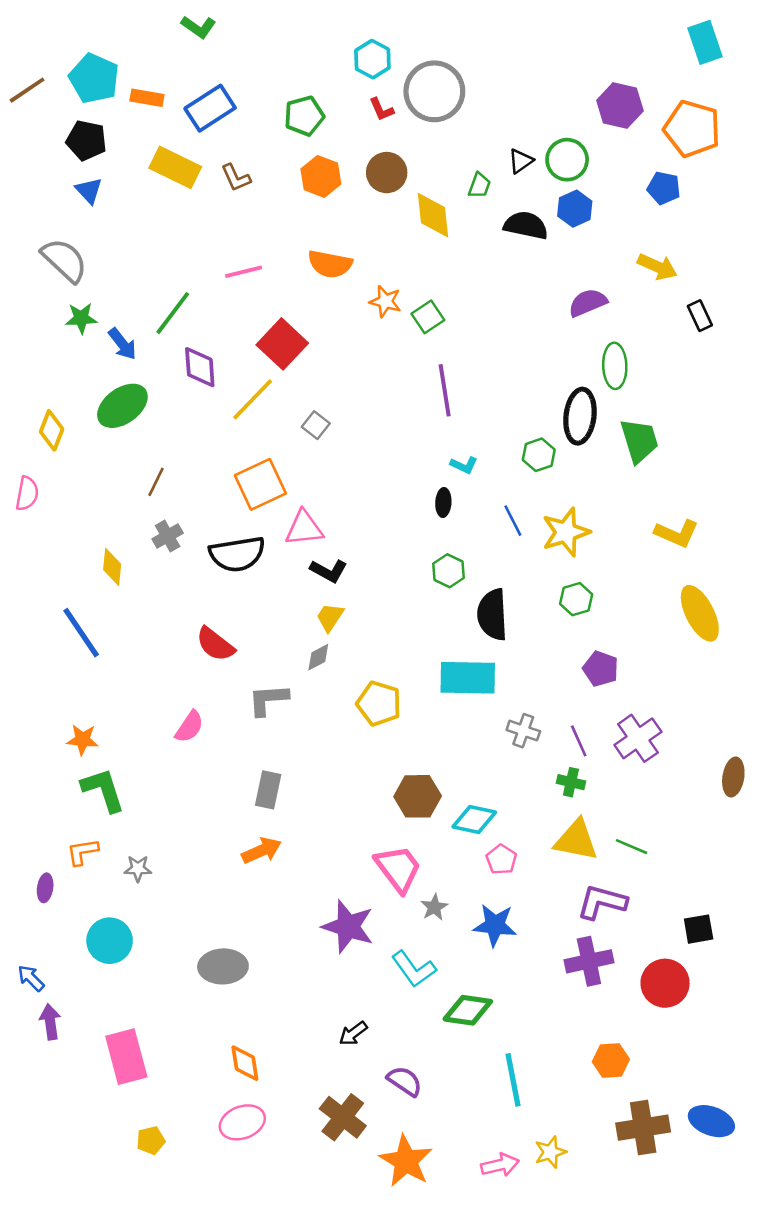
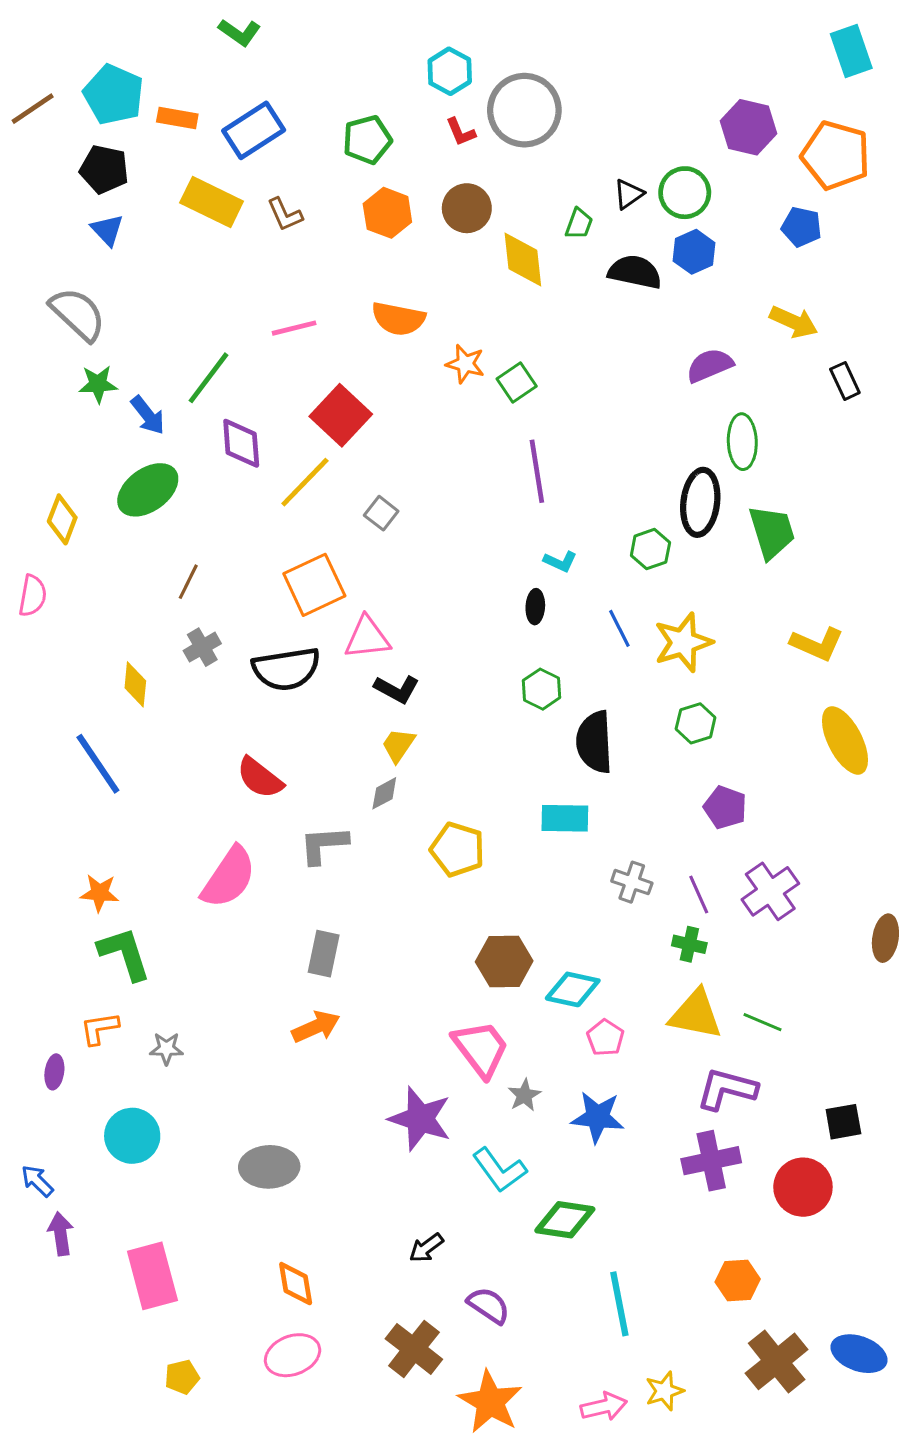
cyan rectangle: (468, 678) -> (565, 818), size x0.7
pink semicircle: (189, 727) -> (229, 877), size x1.6
brown cross: (643, 1128) -> (777, 1361), turned -30

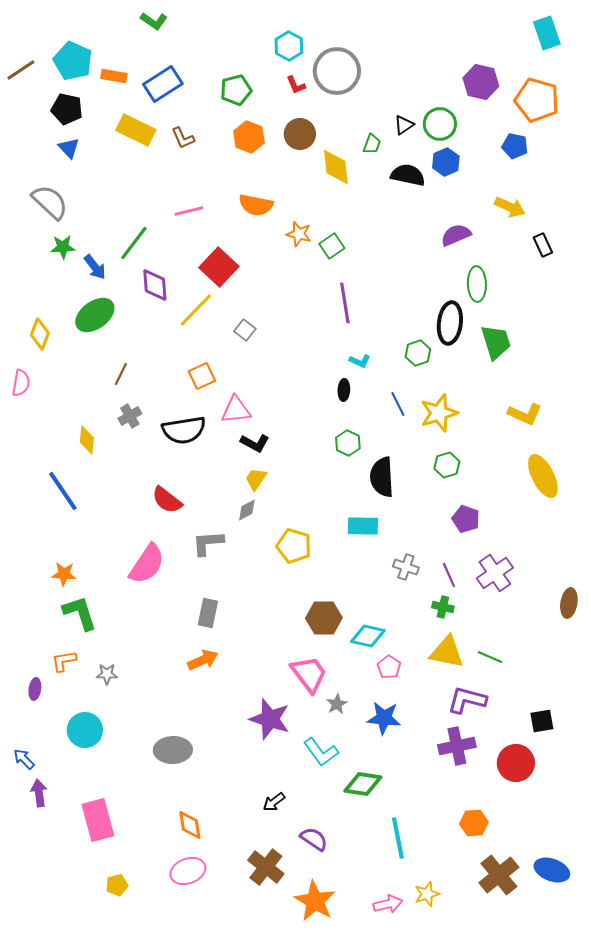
orange square: (314, 585) -> (202, 376), size x0.7

